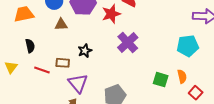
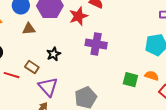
purple cross: (128, 42) -> (96, 44), turned -35
brown rectangle: (63, 63) -> (32, 67), turned 32
orange semicircle: (182, 76) -> (152, 76), turned -56

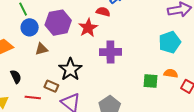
black star: (54, 54) -> (70, 69), size x1.6

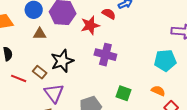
green square: (151, 81) -> (124, 93), moved

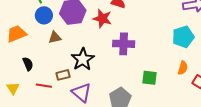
red star: (90, 25) -> (102, 18), turned -30
brown rectangle: (40, 72) -> (63, 75), turned -40
orange semicircle: (158, 91) -> (183, 68), turned 96

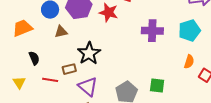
purple cross: (124, 44) -> (152, 31), moved
green square: (150, 78) -> (157, 86), moved

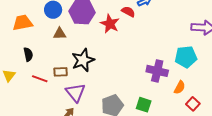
purple cross: (152, 31) -> (157, 71), moved

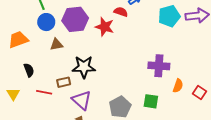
cyan pentagon: (186, 57) -> (169, 16), moved
black star: (83, 60) -> (84, 67), turned 30
orange semicircle: (180, 87) -> (178, 86), moved

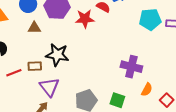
red star: (105, 27) -> (85, 19), turned -30
red line: (44, 92) -> (14, 73), turned -42

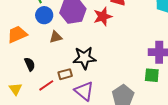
green square: (117, 100) -> (152, 75), moved

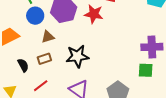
red star: (103, 16) -> (94, 14), turned 30
brown rectangle: (65, 74) -> (44, 59), moved

